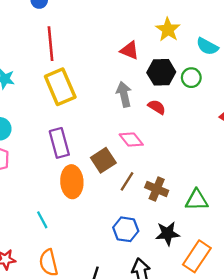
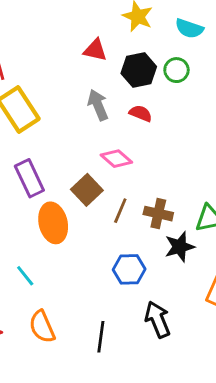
black star: (168, 233) -> (180, 247), moved

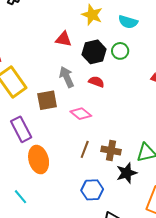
brown square: (87, 190) -> (47, 100), moved, turned 35

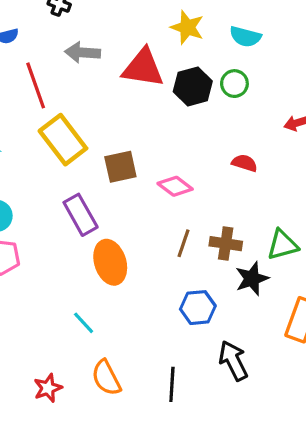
red triangle: (63, 39) -> (143, 68), size x1.6
gray arrow: (67, 77) -> (83, 53), moved, turned -60
red semicircle: (96, 82) -> (245, 163), moved

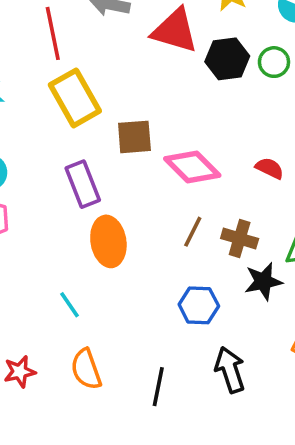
red semicircle: (245, 163) -> (270, 168), moved
pink diamond: (175, 186) -> (192, 167), size x1.4

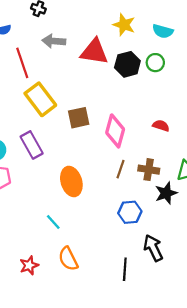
pink diamond: (192, 167) -> (115, 131), turned 68
purple rectangle: (83, 184) -> (32, 145), moved
black line: (158, 387) -> (125, 269), moved

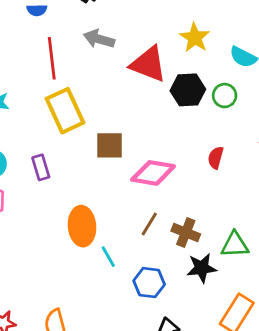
red semicircle: (161, 126) -> (216, 158), moved, turned -105
pink diamond: (115, 131) -> (153, 173), turned 72
purple rectangle: (32, 145) -> (41, 167), size x0.7
cyan line: (53, 222) -> (108, 257), moved

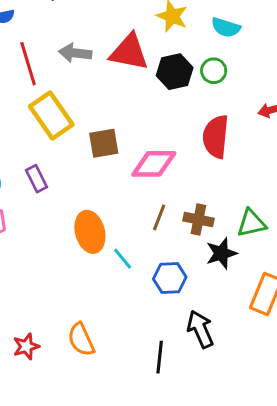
gray arrow: (99, 39) -> (75, 53), moved
red semicircle: (216, 158) -> (216, 137), size x1.8

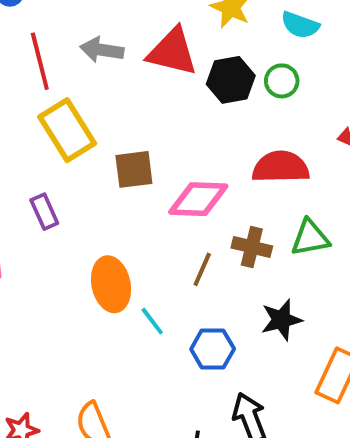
red semicircle: (216, 137) -> (281, 167), turned 81
brown cross: (198, 220) -> (252, 247), moved
green triangle: (251, 223) -> (310, 238), moved

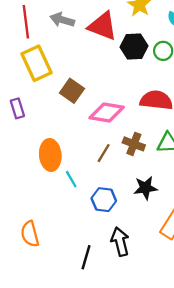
brown square: (134, 169) -> (72, 91), turned 35

